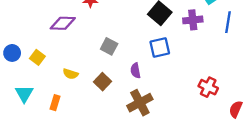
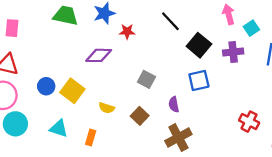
yellow square: (37, 57) -> (72, 91), size x1.5
cyan triangle: (24, 94) -> (59, 128), turned -42

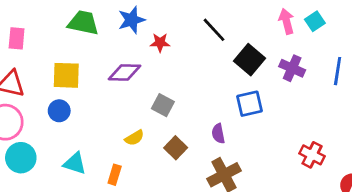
cyan square: (251, 28) -> (315, 21), moved
purple cross: (233, 52) -> (292, 68), turned 30
gray square: (146, 79) -> (163, 105), moved
yellow square: (72, 91) -> (66, 75), moved, turned -35
yellow semicircle: (107, 108) -> (134, 138), turned -49

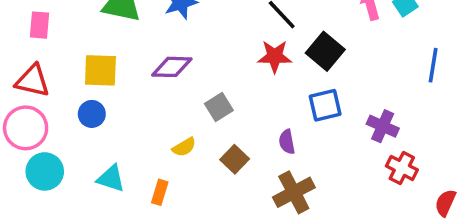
red star: (160, 43) -> (275, 56), moved, size x1.4
purple cross: (292, 68) -> (383, 126), moved
gray square: (163, 105) -> (219, 107), turned 30

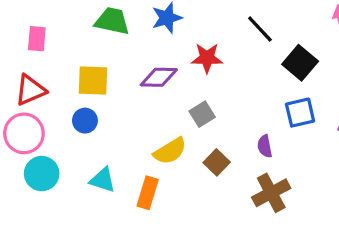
red star: (275, 56) -> (207, 58), moved
red triangle: (33, 81) -> (30, 90), turned -36
yellow semicircle: (184, 147) -> (170, 151), size x1.5
orange rectangle: (160, 192) -> (148, 193), size x1.4

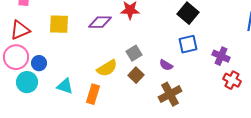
gray square: (202, 114) -> (134, 53), moved
blue circle: (85, 121) -> (39, 63), moved
purple semicircle: (265, 146) -> (166, 65), turned -48

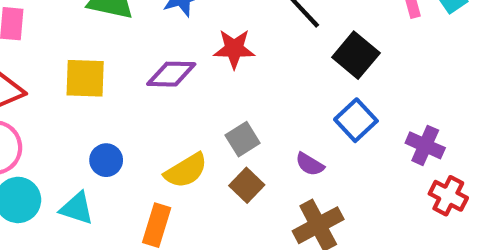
blue square: (188, 44) -> (356, 120), turned -30
blue circle: (39, 63) -> (106, 160), moved
cyan triangle: (65, 86) -> (77, 208), moved

